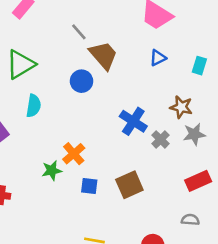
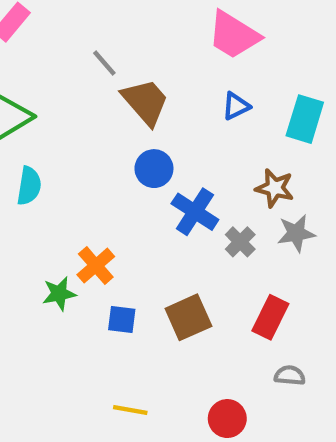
cyan rectangle: (199, 66) -> (305, 119), size x1.5
blue circle: (82, 81) -> (154, 169), moved
red rectangle: (198, 181) -> (270, 317), moved, turned -40

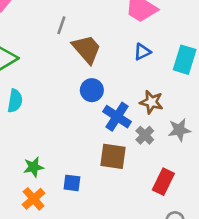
gray line: (104, 63) -> (61, 25), turned 60
brown star: (275, 188) -> (151, 102), moved
orange cross: (96, 266) -> (34, 199), moved
brown square: (188, 317) -> (113, 156), moved, turned 32

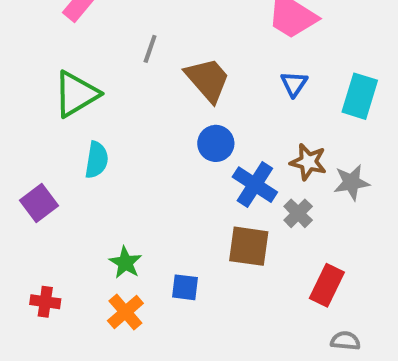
gray line: (61, 25) -> (150, 49), moved
blue triangle: (142, 52) -> (294, 84), turned -30
gray star: (179, 130) -> (352, 182), moved
green star: (34, 167) -> (125, 263), turned -30

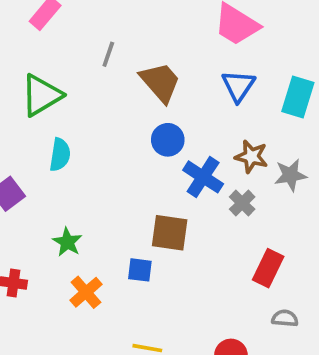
blue triangle: (294, 84) -> (238, 86), size x1.4
brown square: (249, 246) -> (170, 233), moved
green star: (125, 263) -> (67, 242), moved

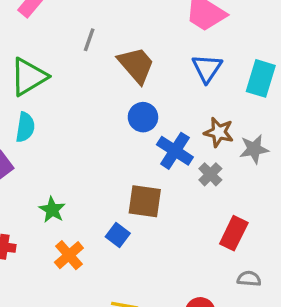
cyan semicircle: (60, 155) -> (25, 127), moved
blue square: (140, 270) -> (118, 235), turned 30

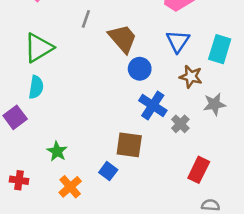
blue circle: (143, 117) -> (140, 69), moved
brown star: (219, 132) -> (191, 77), moved

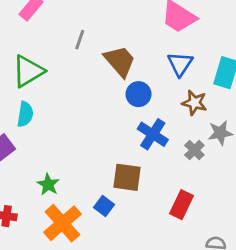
gray cross: (180, 124) -> (194, 150), moved
red rectangle: (199, 170) -> (181, 205), moved
orange cross: (70, 187) -> (62, 223), size x1.5

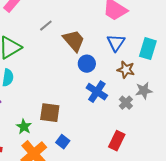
gray line: (80, 40) -> (46, 26), turned 32
brown square: (127, 177) -> (50, 113), moved

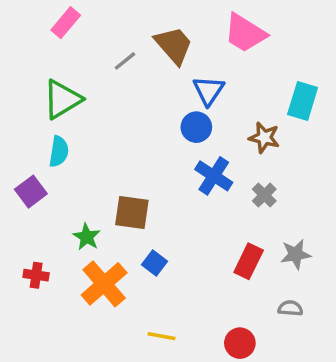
brown trapezoid: (74, 41) -> (174, 45), moved
blue triangle: (116, 43) -> (209, 91), moved
gray star: (144, 91) -> (296, 254), moved

